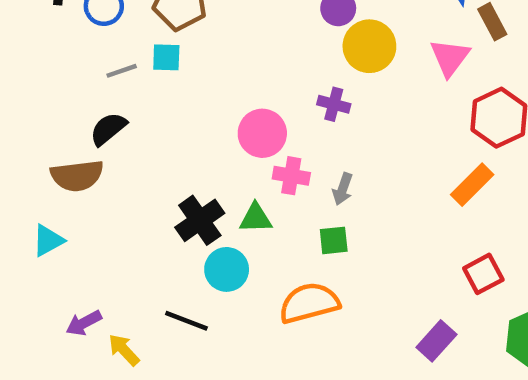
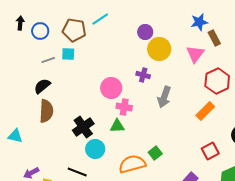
brown semicircle: (77, 176) -> (46, 111), moved, turned -80
gray arrow: (343, 189) -> (164, 97), moved, size x1.5
green triangle: (256, 218) -> (117, 126), moved
cyan triangle: (48, 240) -> (15, 136), turned 42
green square: (334, 240) -> (155, 153), moved, turned -32

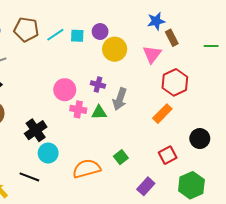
cyan line: (100, 19) -> (55, 35), moved
cyan square: (68, 54) -> (77, 36), moved
purple cross: (143, 75) -> (98, 84), moved
green triangle: (117, 126) -> (99, 113), moved
green square: (155, 153) -> (121, 157), moved

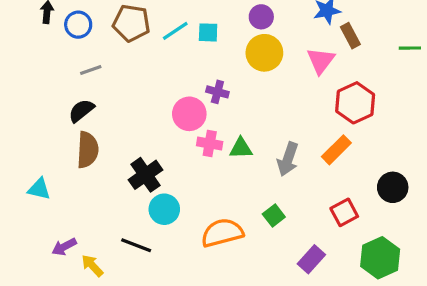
purple circle: (100, 32) -> (261, 17), moved
purple cross: (98, 84) -> (217, 92), moved
gray arrow: (120, 99) -> (288, 159), moved

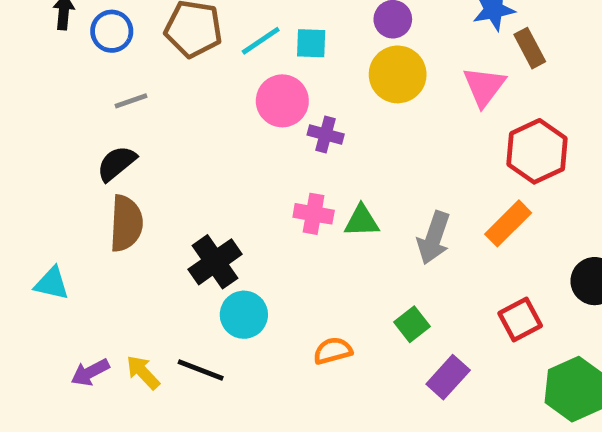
pink circle: (189, 114) -> (282, 101), moved
orange semicircle: (222, 233) -> (333, 351), size x0.6
purple rectangle: (311, 259) -> (448, 377), moved
yellow arrow: (92, 266) -> (143, 372), moved

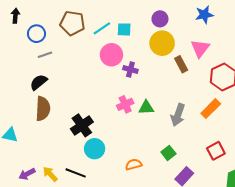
blue circle: (112, 31) -> (36, 34), moved
brown rectangle: (530, 48) -> (181, 64), moved
pink cross: (314, 214) -> (125, 104), turned -35

